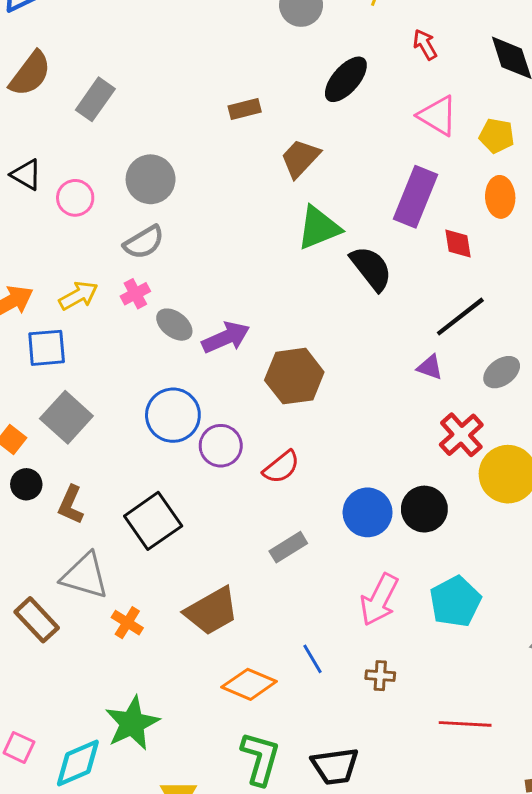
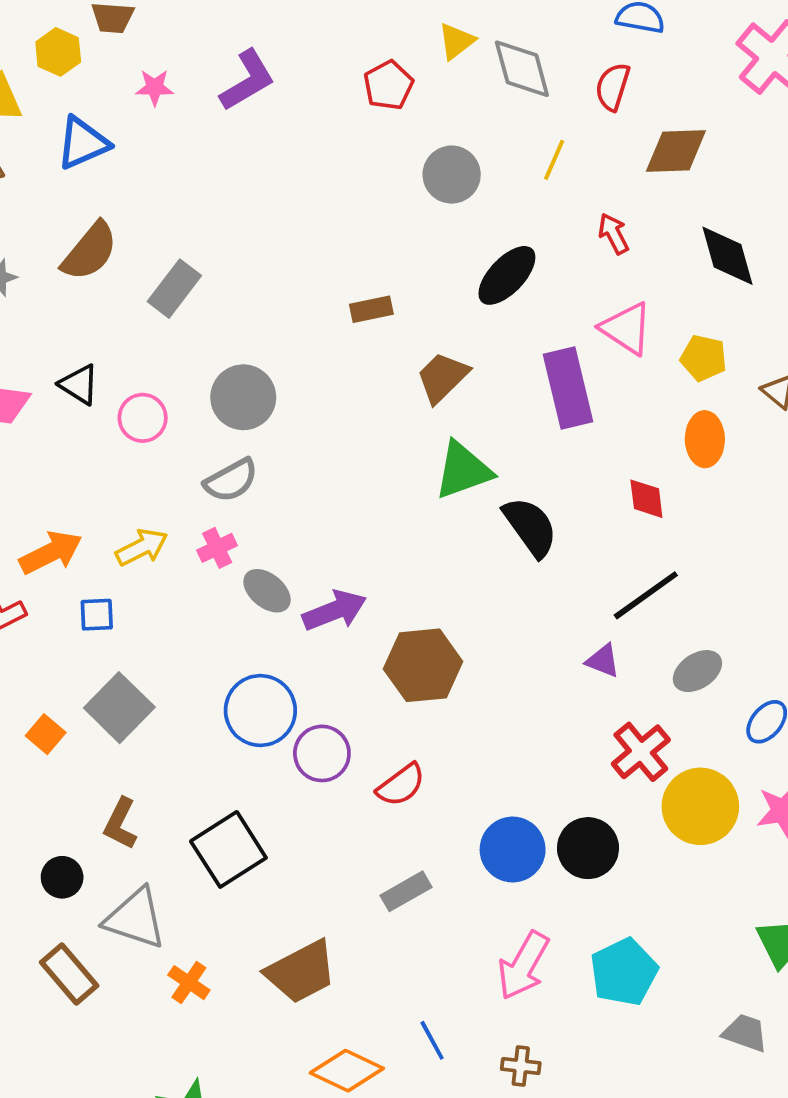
purple rectangle: (415, 197) -> (568, 388), moved, turned -38
blue square: (47, 348) -> (97, 615), size x0.7
black circle: (26, 484) -> (62, 877), moved

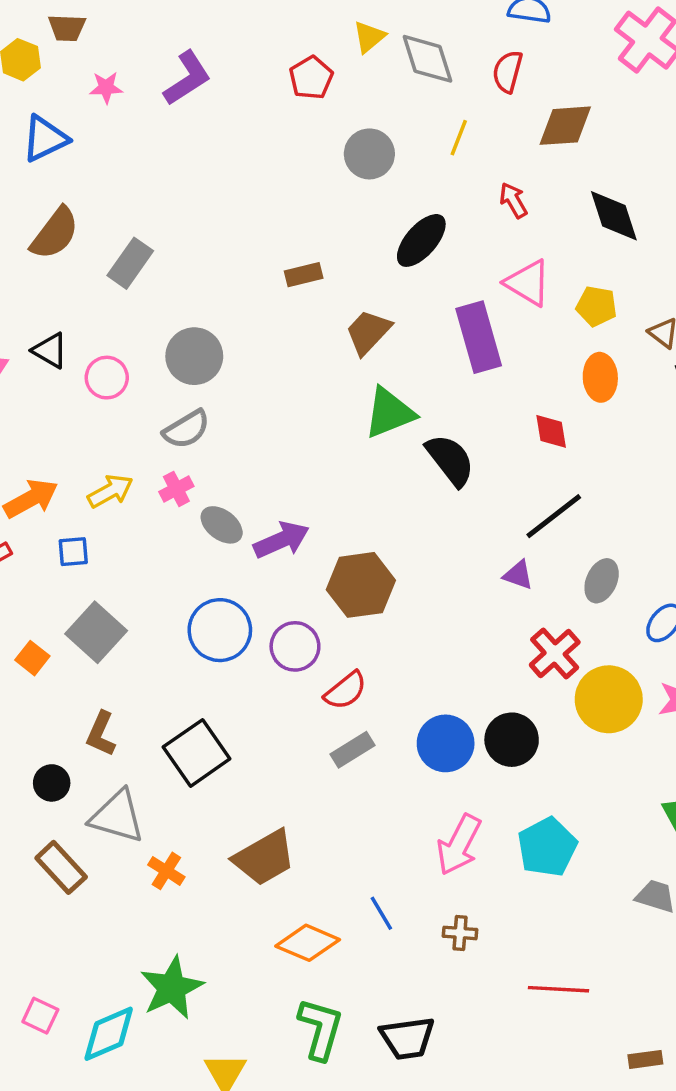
gray ellipse: (697, 671) -> (602, 581), turned -30
purple circle: (322, 753) -> (295, 646), moved
gray rectangle: (406, 891) -> (352, 750), moved

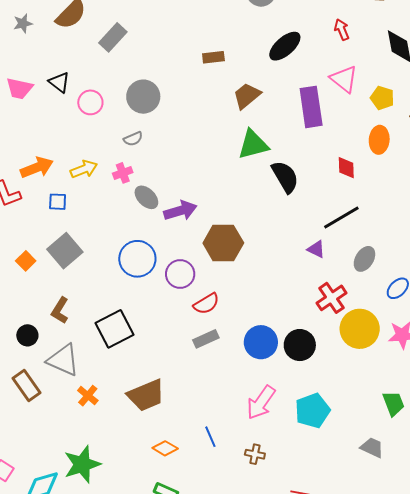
gray semicircle: (186, 429) -> (133, 139), size x0.7
orange diamond: (308, 943) -> (165, 448), size x0.7

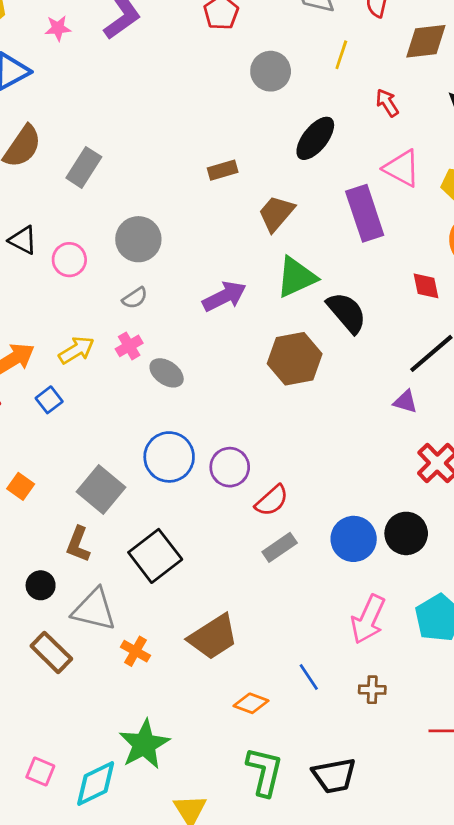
blue square: (58, 202) -> (49, 400), turned -30
purple arrow: (180, 211) -> (224, 296), moved
brown hexagon: (223, 243) -> (295, 359), moved
gray square: (65, 251) -> (101, 489), moved

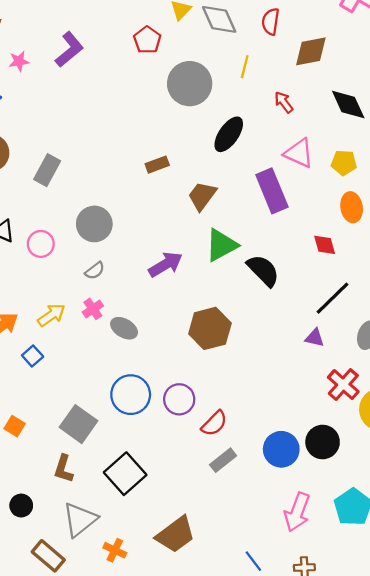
gray circle: (271, 71) -> (190, 84), size x1.4
brown hexagon: (295, 359) -> (210, 328), moved
black circle: (41, 585) -> (21, 506), moved
gray triangle: (94, 610) -> (80, 520), turned -48

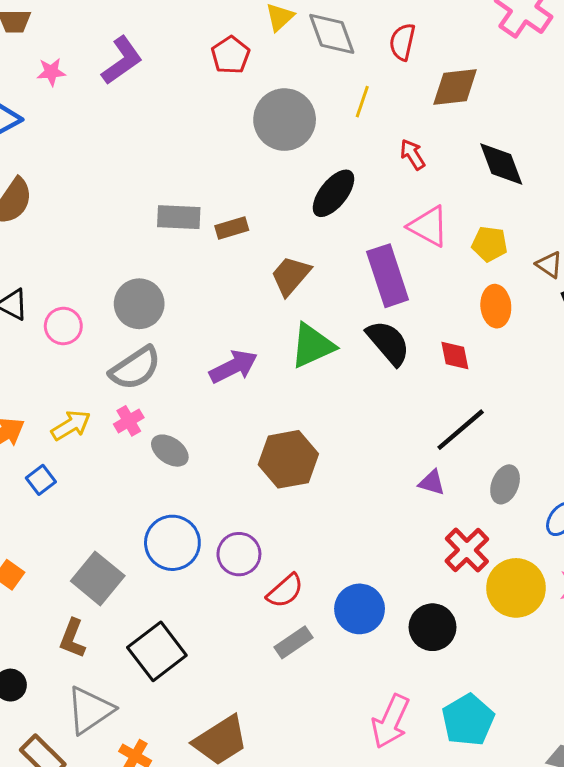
gray rectangle: (47, 170) -> (179, 217), moved, turned 60
black semicircle: (263, 270) -> (388, 343), moved
gray semicircle: (95, 271) -> (135, 368), size x1.8
blue circle: (281, 449) -> (360, 609), moved

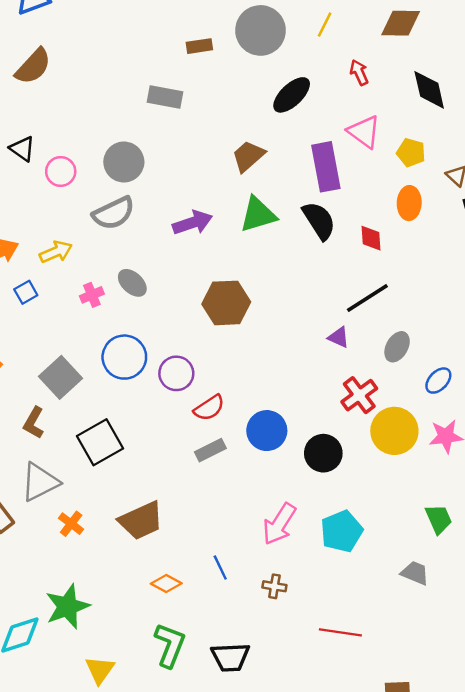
brown rectangle: (232, 228) -> (199, 46), moved
pink cross: (129, 421) -> (92, 295), moved

